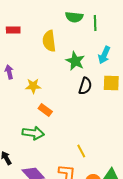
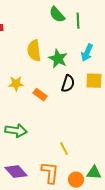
green semicircle: (74, 17) -> (57, 15), turned 42
yellow semicircle: (49, 41) -> (34, 51), moved
orange rectangle: (45, 110) -> (40, 95), moved

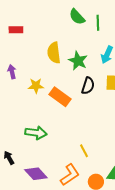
orange rectangle: (40, 95) -> (60, 97), size x1.5
orange L-shape: (50, 173) -> (70, 175), turned 50

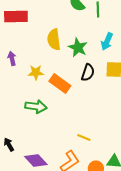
red rectangle: (16, 30) -> (16, 16), size x1.6
green arrow: (36, 133) -> (36, 106), moved
yellow line: (84, 151) -> (84, 138), turned -40

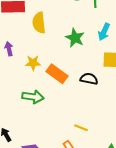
yellow semicircle: (54, 40) -> (39, 23), moved
black semicircle: (88, 72) -> (89, 79), moved, turned -96

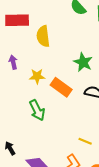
green star: (75, 38) -> (83, 62), moved
green arrow: (33, 97) -> (37, 110), turned 55

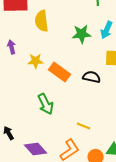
green star: (83, 62) -> (82, 34), moved, turned -30
green arrow: (37, 110) -> (46, 104), moved

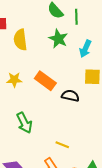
green star: (82, 34) -> (58, 39), moved, turned 30
orange rectangle: (60, 72) -> (45, 81), moved

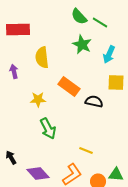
green line: (76, 17) -> (100, 22), turned -56
yellow semicircle: (20, 40) -> (42, 57), moved
yellow star: (14, 80) -> (38, 99), moved

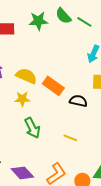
green star: (82, 44) -> (38, 21), moved, turned -30
yellow semicircle: (42, 57) -> (26, 76), moved, turned 120
yellow line: (86, 150) -> (70, 138), moved

